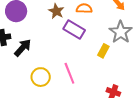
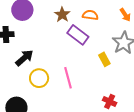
black arrow: (23, 48) -> (24, 58), moved
yellow rectangle: (103, 51) -> (104, 59), turned -64

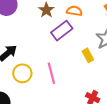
purple rectangle: (78, 35) -> (62, 31), turned -75

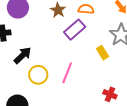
pink line: (51, 73) -> (67, 73), turned 40

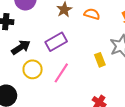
purple rectangle: (75, 30) -> (56, 42), moved

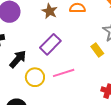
pink line: (61, 73) -> (64, 73), turned 55

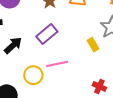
yellow circle: (35, 77) -> (33, 75), moved

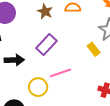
black arrow: (13, 45) -> (14, 60), turned 48

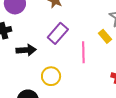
pink line: (60, 73) -> (83, 52), moved, turned -70

